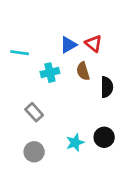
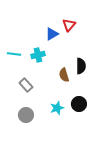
red triangle: (94, 43) -> (69, 25), moved, turned 32
cyan line: (20, 53) -> (14, 54), moved
brown semicircle: (83, 71) -> (64, 75), moved

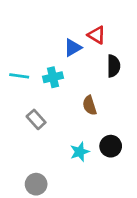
red triangle: (69, 25) -> (97, 35), turned -40
black semicircle: (81, 66) -> (113, 66), moved
gray circle: (26, 115) -> (36, 184), moved

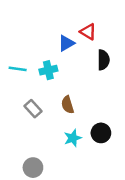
brown semicircle: (90, 105) -> (68, 105), moved

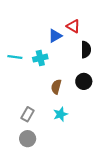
brown semicircle: (68, 105) -> (56, 87), turned 32
gray rectangle: (33, 109) -> (28, 114), moved, turned 72
black circle: (101, 133) -> (84, 81), moved

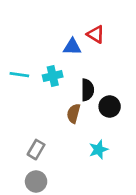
blue triangle: (55, 36) -> (72, 47), turned 32
black semicircle: (86, 50) -> (87, 90), moved
cyan star: (60, 114) -> (98, 150), moved

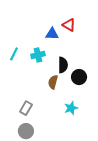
cyan line: (19, 75) -> (14, 54), turned -72

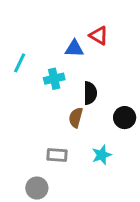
cyan line: (14, 54) -> (20, 63), moved
black circle: (79, 77) -> (125, 118), moved
gray rectangle: (26, 108) -> (57, 155), moved, turned 64

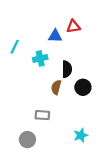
red triangle: (99, 36) -> (73, 26), turned -40
black circle: (125, 118) -> (83, 87), moved
cyan star: (102, 155) -> (81, 135), moved

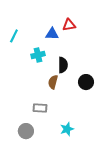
cyan line: (15, 47) -> (14, 36), moved
black circle: (83, 87) -> (86, 82), moved
cyan star: (81, 135) -> (67, 129), moved

